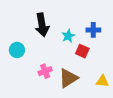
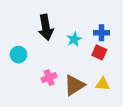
red square: (82, 51) -> (99, 52), moved
yellow triangle: (102, 81) -> (103, 84), moved

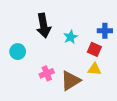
blue cross: (102, 33) -> (105, 31), moved
yellow triangle: (103, 84) -> (94, 69), moved

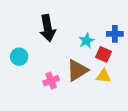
cyan star: (71, 37) -> (86, 41), moved
brown triangle: (71, 81) -> (77, 70), moved

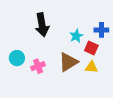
cyan circle: (19, 57) -> (17, 58), moved
pink cross: (51, 81) -> (38, 66), moved

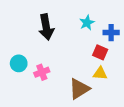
cyan star: (76, 36) -> (87, 23), moved
brown triangle: (68, 62) -> (79, 89), moved

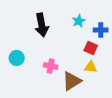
pink cross: (42, 72) -> (51, 66), moved, turned 32

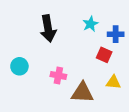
yellow triangle: (91, 67) -> (113, 82), moved
brown triangle: (72, 81) -> (82, 93), turned 35

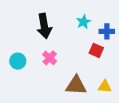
pink cross: (58, 75) -> (50, 58), moved, turned 32
yellow triangle: (113, 82) -> (105, 86), moved

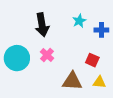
red square: (96, 50) -> (92, 60), moved
cyan circle: (18, 61) -> (17, 58), size x1.6

